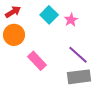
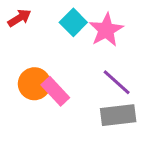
pink star: (71, 20) -> (106, 30), size x1.6
orange circle: (14, 35) -> (34, 84), moved

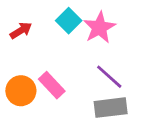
red arrow: (19, 18) -> (21, 30), moved
orange circle: (34, 84) -> (21, 91), moved

